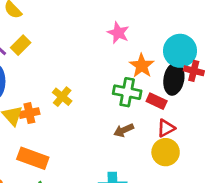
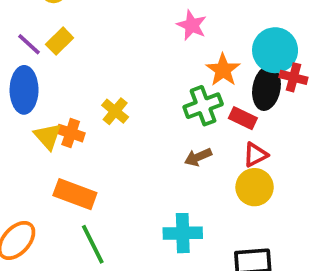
green cross: (127, 92) -> (203, 106), turned -32
orange cross: (29, 113) -> (71, 133), turned 30

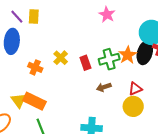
yellow rectangle: (60, 41) -> (34, 16), turned -48
orange star: (223, 70) -> (128, 55), moved
red rectangle: (243, 118) -> (85, 63), moved, turned 40
yellow triangle: (48, 136) -> (19, 100), moved

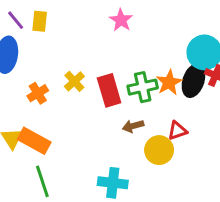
pink star: (107, 15) -> (121, 20), moved
red rectangle: (85, 63) -> (109, 90), size x1.5
orange cross: (35, 67) -> (38, 93), turned 32
yellow circle: (133, 106) -> (159, 150), moved

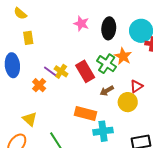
purple line: (16, 20) -> (50, 71), moved
black ellipse: (193, 81) -> (109, 28), moved
green cross: (143, 87) -> (107, 64), turned -30
orange rectangle: (34, 141) -> (86, 114), moved

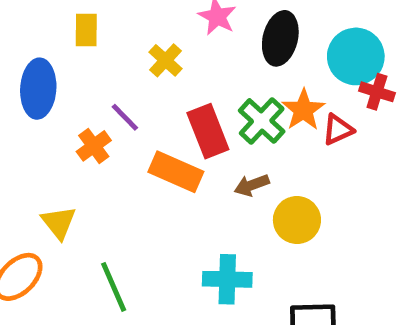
yellow cross: (61, 71) -> (166, 60), moved
red triangle: (136, 86) -> (338, 130), moved
orange rectangle: (86, 114) -> (176, 172), moved

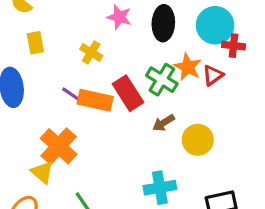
orange cross: (94, 146) -> (59, 146), moved, size x1.6
orange rectangle: (176, 172) -> (95, 100), moved

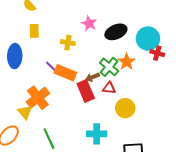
black ellipse: (163, 23) -> (116, 32), turned 55
yellow cross: (91, 52) -> (68, 43), turned -32
red triangle: (213, 75) -> (109, 88), moved, turned 32
red rectangle: (128, 93) -> (86, 91), moved
brown arrow: (164, 123) -> (92, 77), moved

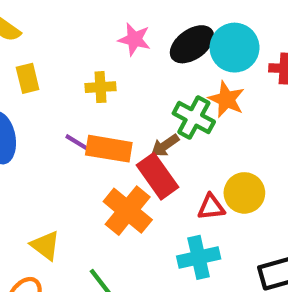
cyan circle: (148, 39) -> (235, 48), moved
red triangle: (109, 88) -> (211, 207), moved
orange cross: (38, 98) -> (128, 211), moved

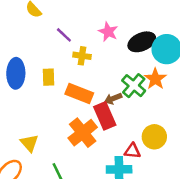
yellow rectangle: (28, 78) -> (48, 77), moved
purple line: (78, 143) -> (64, 35), moved
red triangle: (211, 207) -> (132, 151), moved

